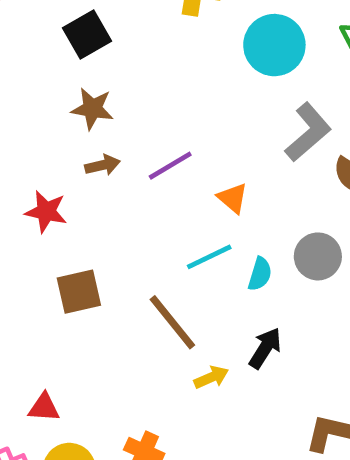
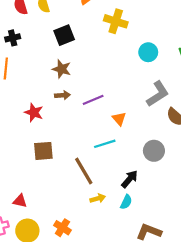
cyan circle: (274, 45) -> (148, 52), size x0.7
cyan semicircle: (260, 274) -> (126, 202), moved
black arrow: (265, 348) -> (130, 179), moved

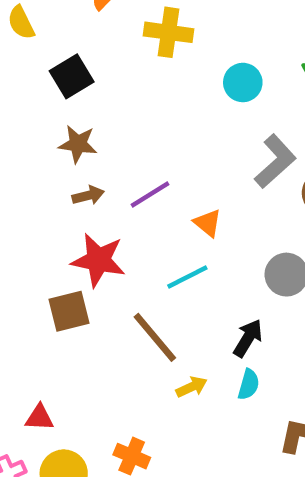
red star: (34, 113) -> (98, 260), moved, size x1.4

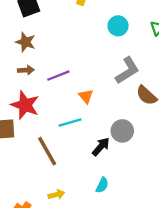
black arrow: (248, 338) -> (101, 147), moved
cyan semicircle: (249, 384) -> (102, 185), moved
yellow arrow: (192, 387) -> (56, 194), moved

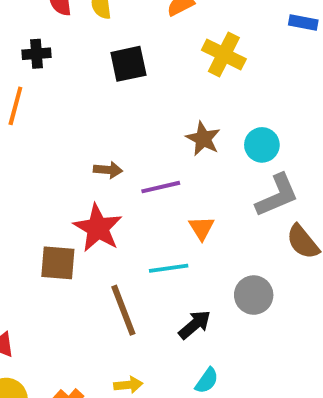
cyan circle: (118, 26) -> (262, 145), moved
brown star: (25, 42) -> (203, 139), moved
black arrow: (101, 147) -> (195, 325), moved

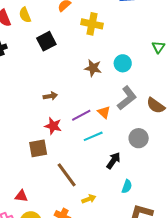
purple line: (161, 187) -> (81, 115), moved
gray L-shape: (277, 195) -> (127, 98), moved
red star: (98, 228) -> (53, 126), size x0.7
brown line: (123, 310) -> (67, 175), moved

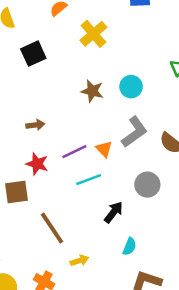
yellow cross: (92, 24) -> (93, 34), turned 35

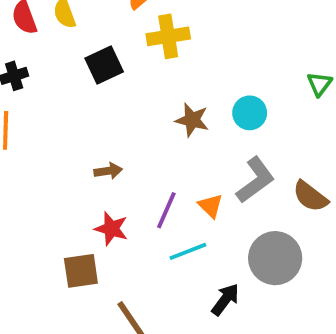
yellow cross: (93, 34) -> (168, 36), moved, turned 32
purple line: (74, 152) -> (166, 210), turned -40
gray circle: (147, 185) -> (275, 258), size x1.4

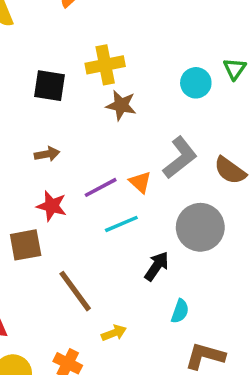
yellow cross: (168, 36) -> (105, 65), moved
black square: (104, 65) -> (49, 86), moved, turned 36
cyan circle: (250, 113) -> (196, 83), moved
purple line: (166, 210) -> (101, 187), turned 40

